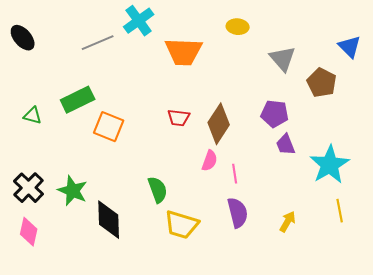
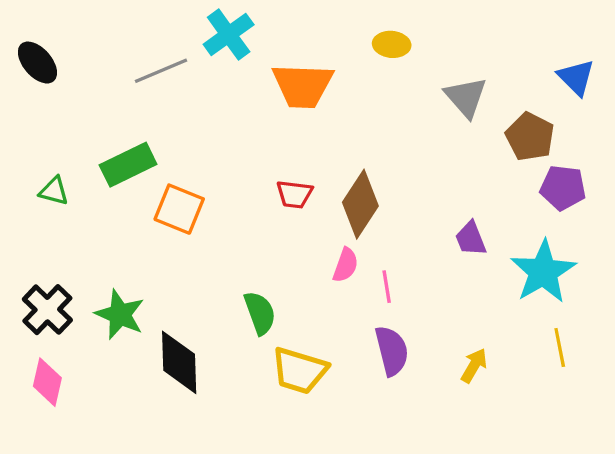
purple pentagon: (275, 114) -> (563, 188), moved

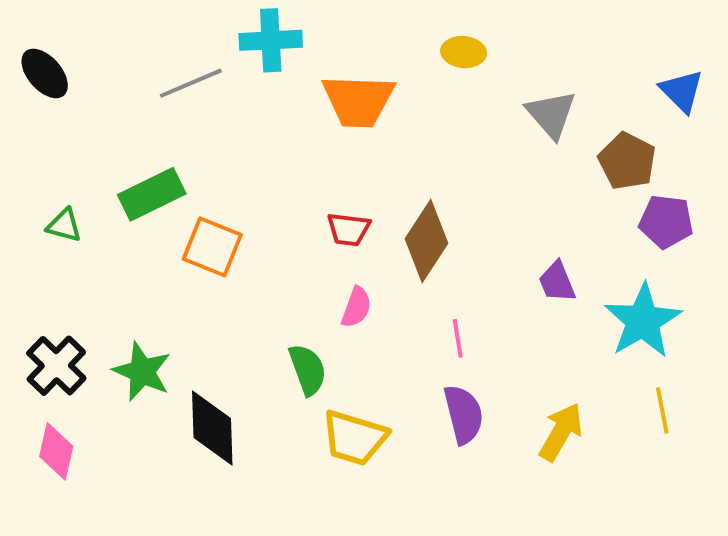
cyan cross: (229, 35) -> (271, 40), turned 33
pink semicircle: (346, 265) -> (356, 307), moved
yellow arrow: (474, 366) -> (561, 432), size x1.4

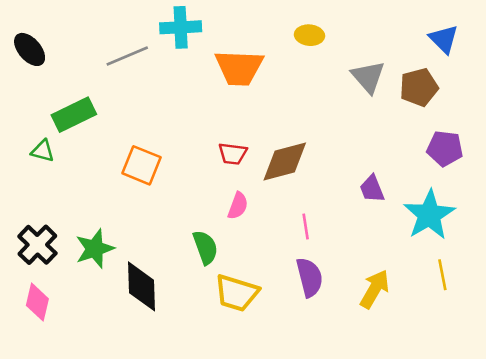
blue triangle: (682, 91) -> (444, 39), moved
brown pentagon: (627, 161) -> (419, 87), moved, turned 30
green rectangle: (152, 194) -> (74, 115), moved
brown diamond: (426, 241) -> (285, 161), turned 42
green star: (142, 372) -> (95, 249), turned 30

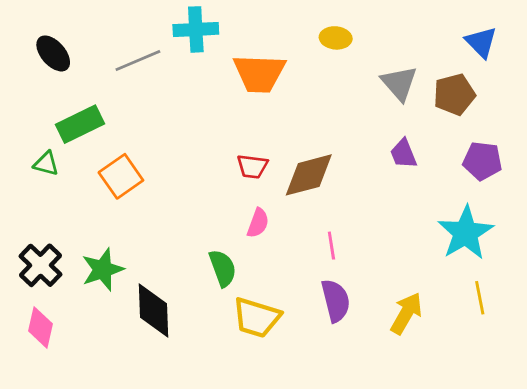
black ellipse: (30, 49) -> (53, 53), moved
orange square: (142, 165) -> (121, 176), moved, turned 33
purple trapezoid: (372, 189) -> (403, 154), moved

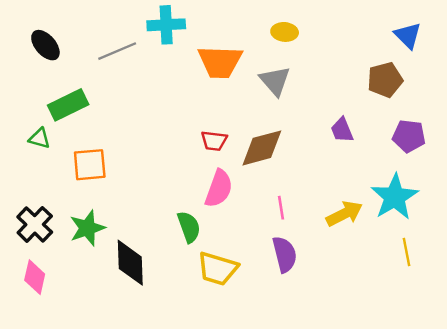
gray triangle: (399, 83) -> (275, 81), moved
orange square: (121, 176) -> (90, 165), moved, turned 30
pink semicircle: (258, 223) -> (219, 189), size x1.5
yellow arrow: (406, 313) -> (344, 214), moved, turned 33

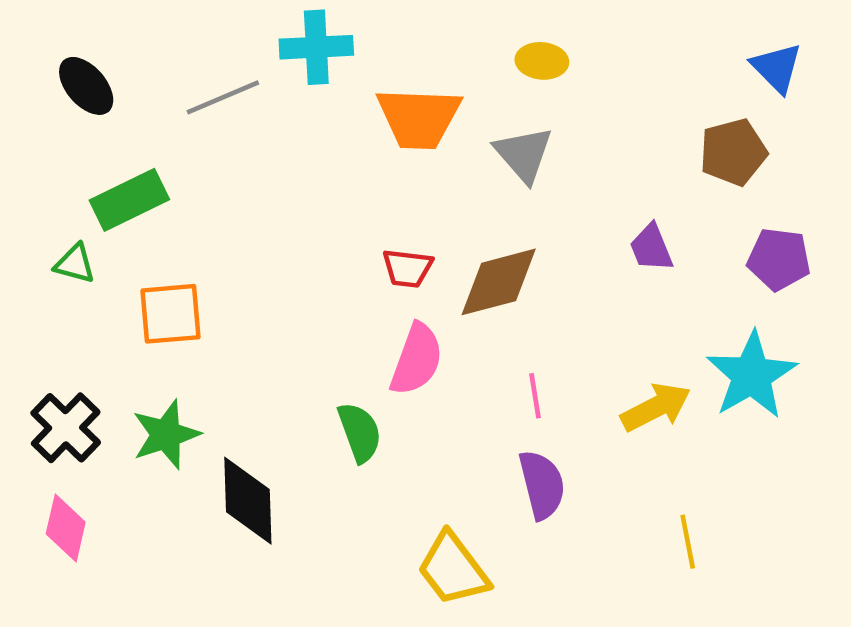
yellow line: (407, 252) -> (688, 542), moved
yellow trapezoid: (218, 269) -> (453, 569), moved, turned 36

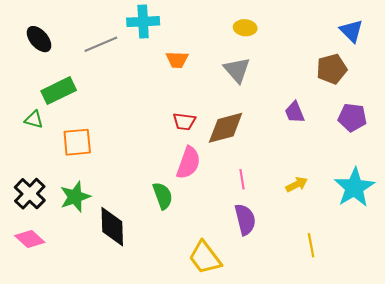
orange trapezoid: (419, 118) -> (177, 60), moved, size x0.6
cyan star: (752, 375) -> (354, 187), moved
yellow arrow: (656, 407) -> (297, 184), size x0.7
pink diamond: (66, 528) -> (30, 239), turned -60

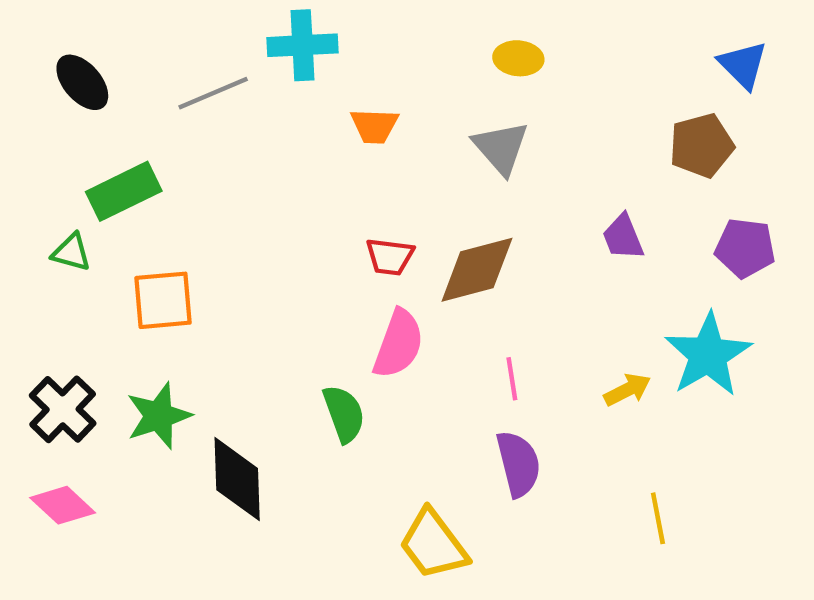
cyan star: (354, 187) -> (708, 355), moved

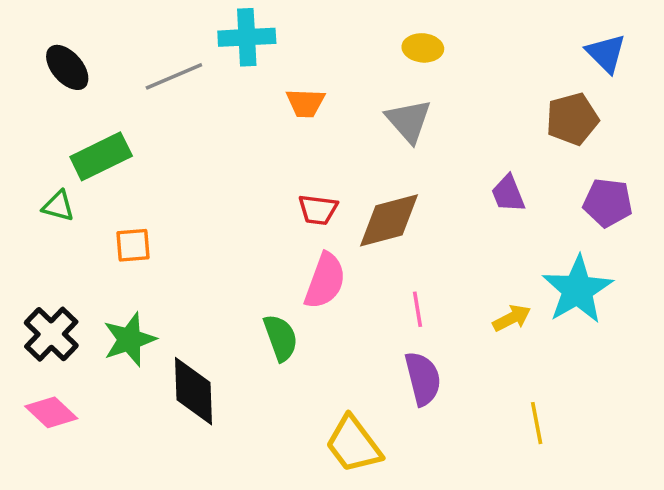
orange square: (163, 300) -> (133, 245), size x0.7

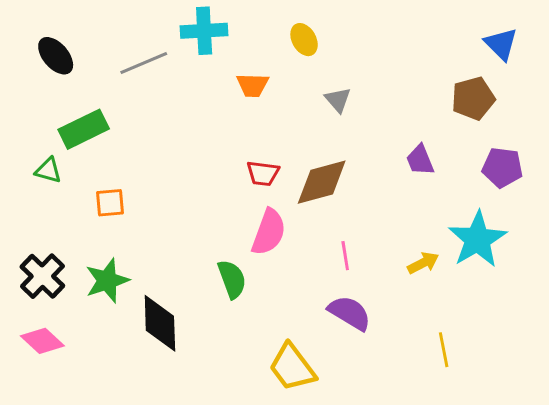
yellow ellipse: (423, 48) -> (304, 40), moved, turned 56
gray triangle: (409, 121) -> (338, 100), size x0.7
purple semicircle: (423, 379) -> (350, 313), turned -45

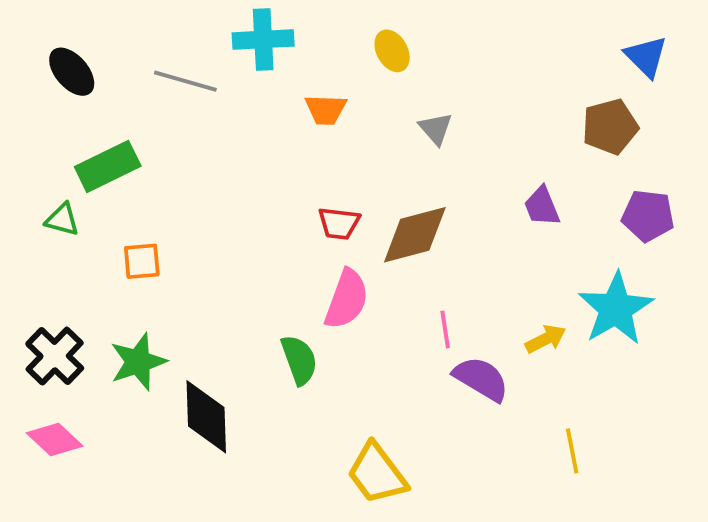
gray line: (144, 63) -> (185, 81), turned 39
purple semicircle: (350, 313) -> (481, 379), moved

